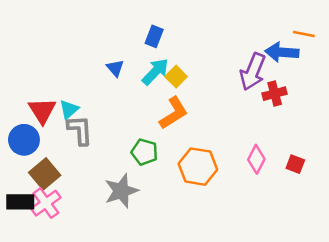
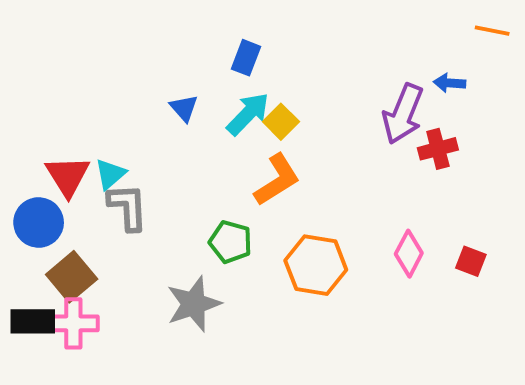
orange line: (304, 34) -> (492, 31), moved
blue arrow: (282, 52) -> (450, 83), size x0.6
pink cross: (46, 203) -> (73, 323), turned 36

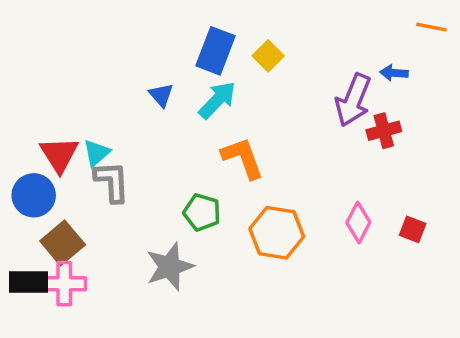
blue rectangle: (246, 58) -> (216, 51), size x1.5
yellow square: (281, 122) -> (268, 56), moved
orange L-shape: (277, 180) -> (243, 158), turned -78

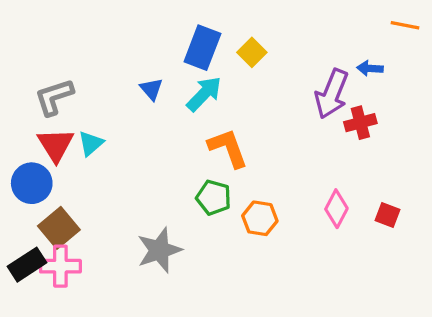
gray L-shape: (112, 182) -> (54, 97), moved, turned -105
green pentagon: (202, 212) -> (214, 198), moved
orange hexagon: (277, 233) -> (260, 218), size x0.7
black rectangle: (29, 282) -> (27, 265), turned -33

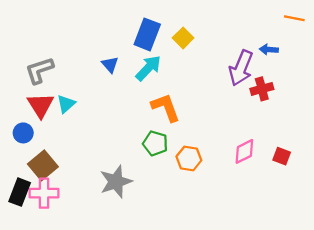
blue circle: (32, 183) -> (23, 133), size x0.7
pink diamond: (336, 209) -> (244, 151), turned 36
black rectangle: (27, 265) -> (20, 192), turned -36

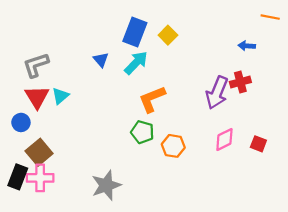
purple arrow: (241, 68) -> (217, 93), moved
orange L-shape: (166, 107) -> (152, 99), turned -92
gray star: (116, 182) -> (106, 185), moved

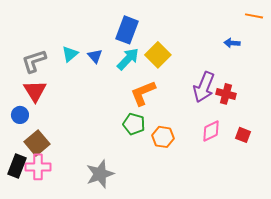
yellow square: (168, 35) -> (158, 55), moved, size x1.4
red cross: (240, 82) -> (226, 94), moved, turned 30
cyan triangle: (60, 96) -> (70, 54), moved

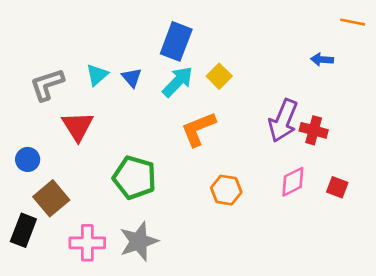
yellow square: (158, 55) -> (219, 76), size x0.7
red triangle: (35, 91) -> (78, 126), moved
green pentagon: (134, 124) -> (135, 178), moved, size x1.4
pink cross: (38, 167) -> (87, 243), moved

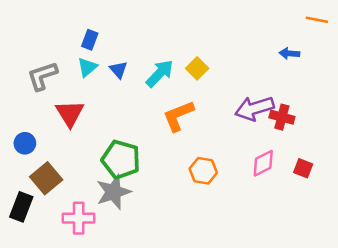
blue rectangle: (176, 41) -> (90, 40), moved, size x0.6
purple arrow: (283, 121) -> (254, 108), turned 51
gray star: (139, 241) -> (113, 192), moved

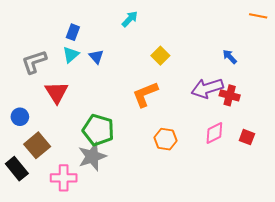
blue arrow: (289, 53) -> (230, 57), moved, turned 42
cyan arrow: (160, 73) -> (130, 19), moved, size x0.7
black rectangle: (21, 207) -> (17, 169), turned -60

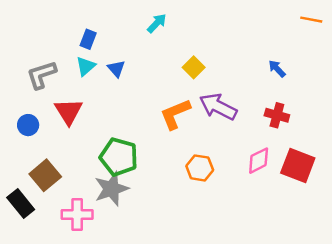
purple arrow: (207, 88) -> (218, 107), moved, turned 44
blue circle: (20, 117) -> (28, 125), moved
red square: (247, 137) -> (298, 165), size x1.8

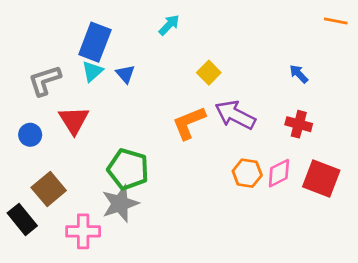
blue rectangle: (88, 39) -> (95, 42), size x1.8
orange hexagon: (200, 168) -> (247, 173), moved

